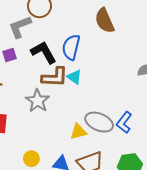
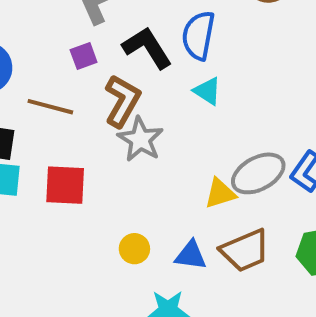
brown L-shape: (55, 77) -> (122, 101), moved, turned -60
gray ellipse: (99, 122) -> (258, 173), turned -48

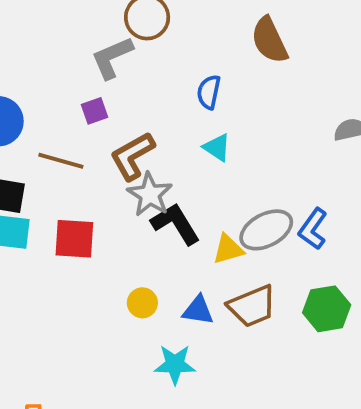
blue semicircle: (198, 35) -> (209, 92), size x0.7
black L-shape: (147, 48) -> (176, 224), moved
brown L-shape: (122, 101) -> (132, 156), turned -150

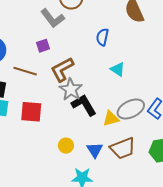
gray L-shape: (112, 58) -> (53, 18), turned -105
cyan triangle: (217, 147) -> (118, 69), moved
blue triangle: (198, 310) -> (95, 150), turned 48

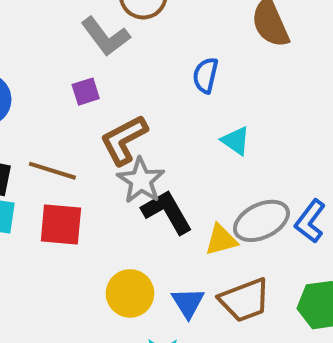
brown line: (25, 71) -> (52, 171), moved
yellow circle: (66, 146) -> (130, 293), size x1.5

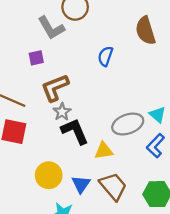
cyan triangle: (236, 141) -> (158, 115), moved
gray star: (141, 180) -> (62, 112), size x0.7
gray ellipse: (261, 221) -> (128, 124), moved
brown trapezoid: (245, 300) -> (113, 186), turned -116

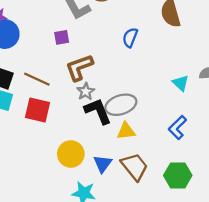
cyan triangle: (158, 115) -> (181, 83), moved
gray ellipse: (128, 124) -> (121, 105), moved

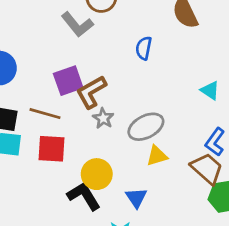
purple square: (62, 37) -> (68, 81), moved, size x1.6
black L-shape: (98, 111) -> (84, 196), moved
yellow circle: (71, 154) -> (97, 174), moved
brown trapezoid: (134, 167) -> (207, 169), moved

